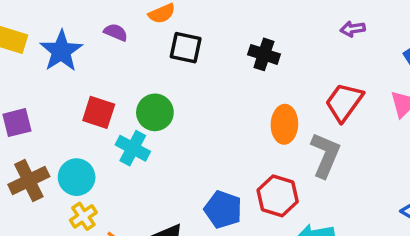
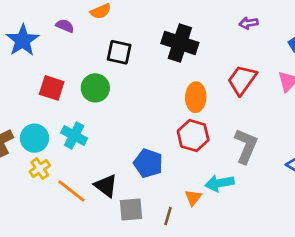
black square: (186, 48) -> (119, 52), moved
black cross: (264, 54) -> (180, 43), size x1.5
cyan cross: (133, 148) -> (74, 135), moved
gray L-shape: (325, 155) -> (246, 146), moved
red hexagon: (278, 196) -> (193, 135), moved

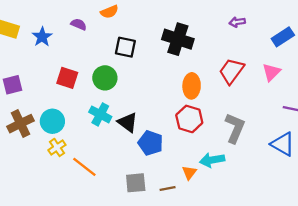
blue star: (23, 40) -> (42, 37), size x0.7
cyan cross: (74, 135) -> (100, 114), moved
black triangle: (106, 186) -> (128, 122), moved
brown line: (168, 216) -> (168, 189), turned 63

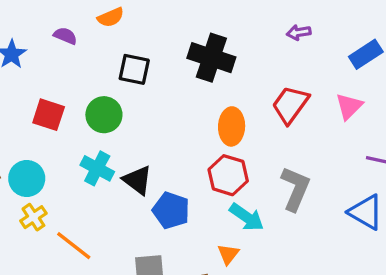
cyan arrow: (212, 160) -> (247, 217), moved, turned -135

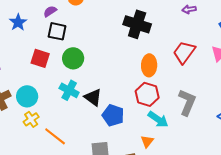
purple semicircle: (65, 36) -> (50, 11), turned -56
black square: (134, 69) -> (57, 31), moved

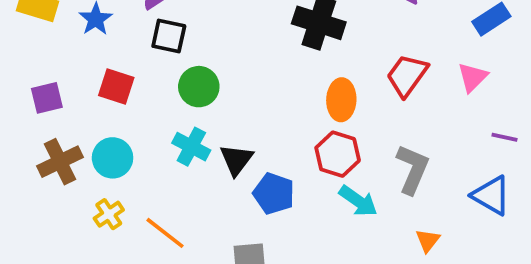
red square: (40, 58) -> (116, 87), moved
black triangle: (93, 97) -> (236, 160), turned 30
yellow cross: (31, 119) -> (109, 214), moved
orange triangle: (147, 141) -> (428, 240), moved

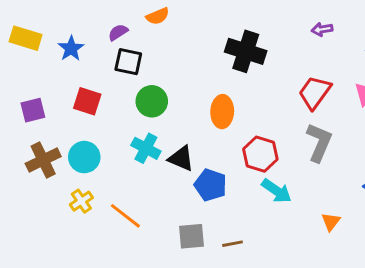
orange ellipse: (341, 100) -> (222, 112), moved
black triangle: (236, 160) -> (181, 159), turned -44
gray L-shape: (413, 169) -> (319, 142), moved

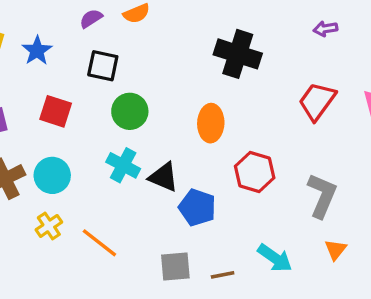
purple semicircle: (118, 32) -> (91, 19), moved
gray L-shape: (319, 142) -> (322, 196), moved
cyan arrow: (277, 191) -> (275, 258), moved

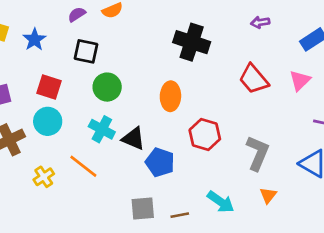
red trapezoid: (317, 101) -> (254, 79), turned -76
cyan circle: (52, 175) -> (48, 121), moved
orange line: (99, 243) -> (83, 166), moved

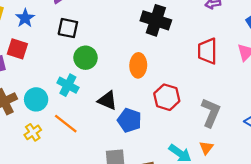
red trapezoid: (254, 79) -> (207, 51), turned 40
red square: (49, 87) -> (17, 49), moved
cyan circle: (48, 121) -> (36, 99), moved
cyan cross: (102, 129) -> (68, 85), moved
orange triangle: (268, 195) -> (206, 148), moved

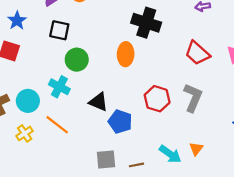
red trapezoid: (207, 51) -> (197, 53), turned -48
orange ellipse: (138, 65) -> (126, 54), moved
gray L-shape: (211, 113) -> (193, 98), moved

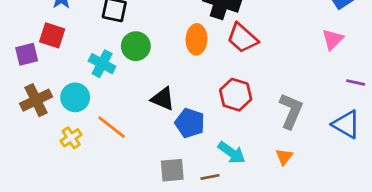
red trapezoid: (197, 53) -> (242, 38), moved
cyan cross: (59, 87) -> (102, 64), moved
gray L-shape: (193, 98) -> (291, 111), moved
cyan arrow: (170, 154) -> (232, 153), moved

